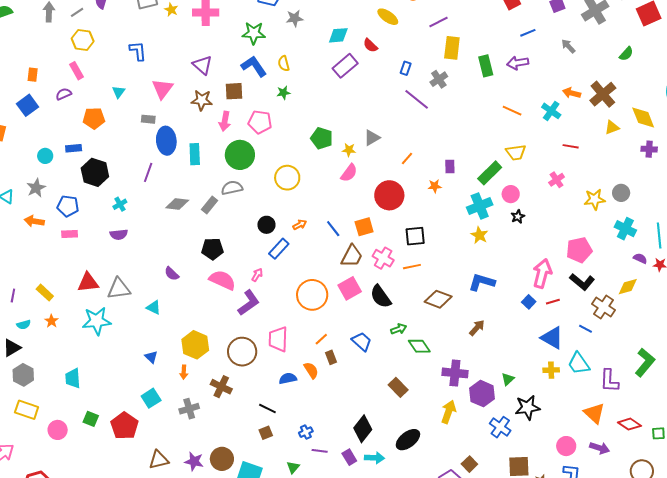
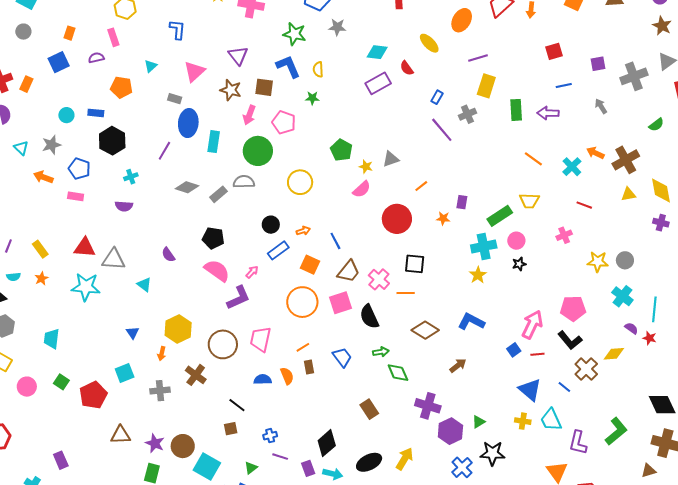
orange square: (364, 227) -> (310, 265), moved, turned 30
yellow arrow: (449, 412) -> (405, 459), moved

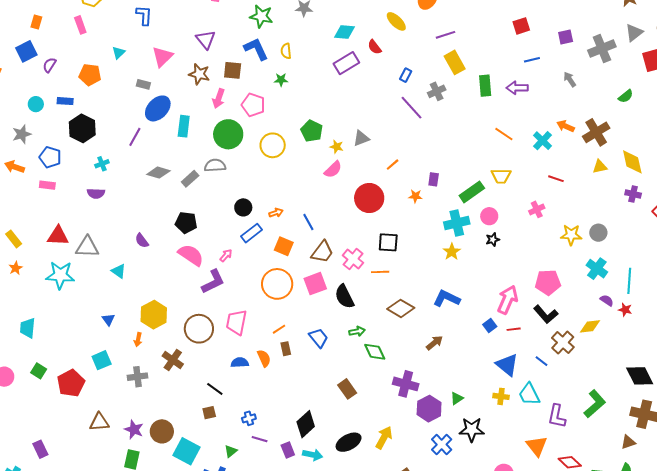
purple semicircle: (96, 58) -> (50, 65), moved, turned -42
yellow rectangle: (486, 86) -> (455, 62), turned -45
blue ellipse: (188, 123) -> (158, 108), turned 40
yellow circle: (300, 182) -> (273, 145), moved

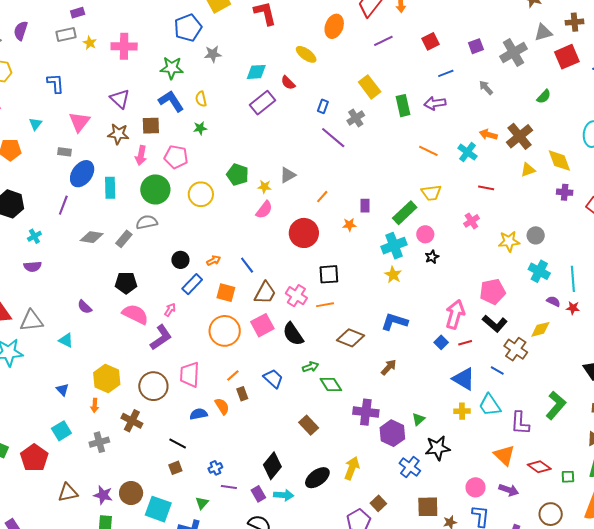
gray triangle: (634, 33) -> (543, 32), turned 30
purple line: (445, 35) -> (383, 41), moved

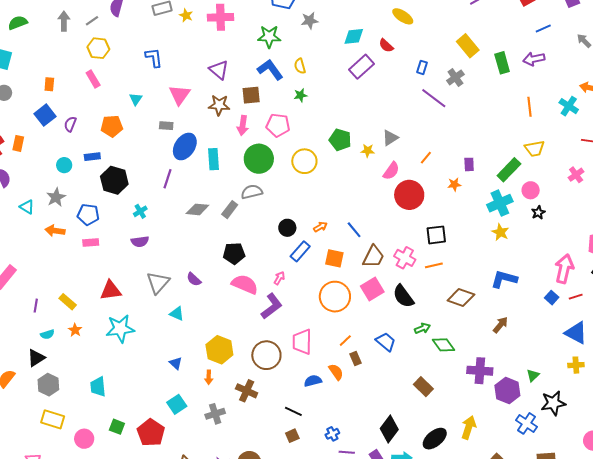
orange line: (428, 151) -> (530, 107), turned 60
pink semicircle: (264, 210) -> (391, 171), moved
gray triangle: (31, 321) -> (158, 283), moved, turned -40

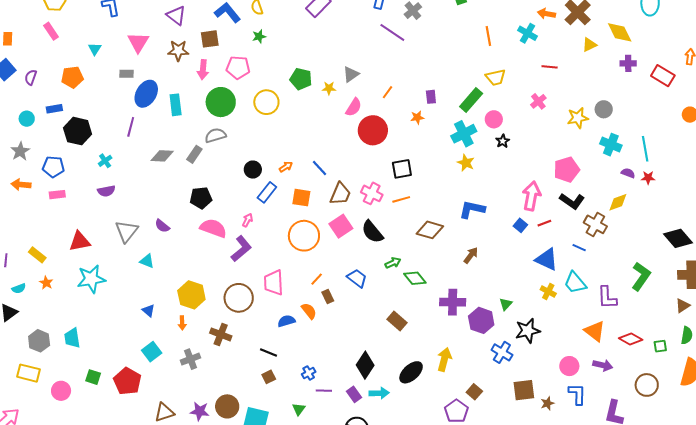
yellow cross: (576, 365) -> (548, 292), turned 35
gray hexagon: (48, 385) -> (39, 341), moved

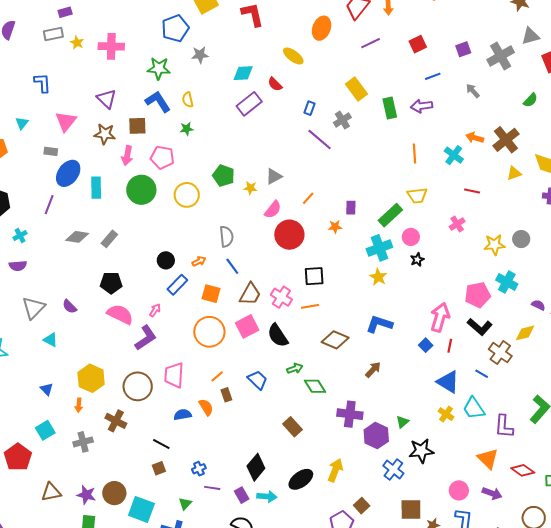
gray semicircle: (215, 135) -> (226, 237), moved, turned 95
cyan cross: (611, 145) -> (507, 282), moved
red line: (544, 223) -> (450, 346), turned -64

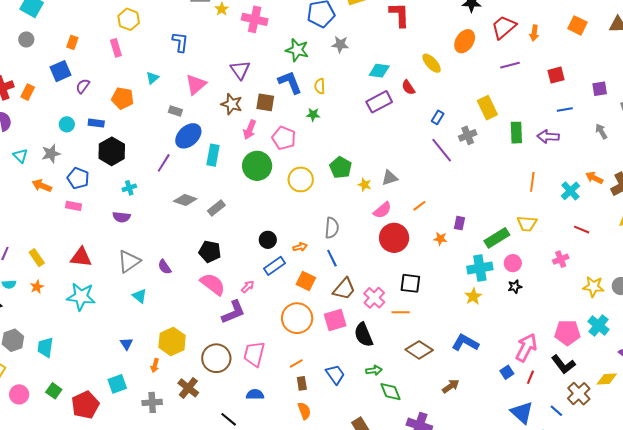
orange semicircle: (206, 407) -> (304, 411), moved

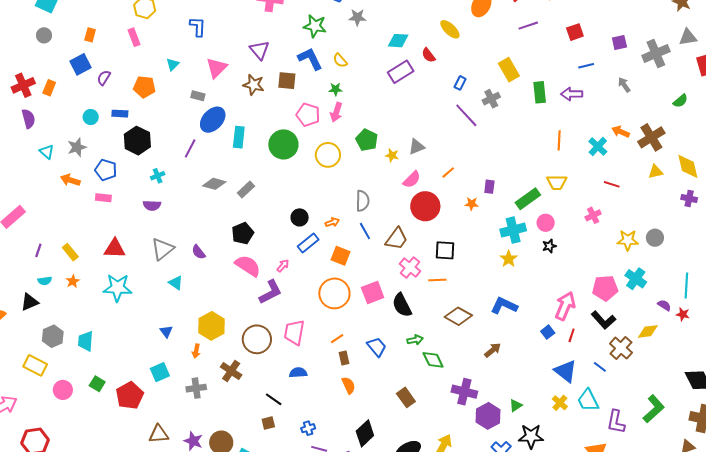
yellow semicircle: (320, 86) -> (340, 60), turned -35
pink arrow: (250, 130) -> (336, 112), moved
black pentagon: (210, 252) -> (243, 233), turned -30
brown trapezoid: (344, 289) -> (397, 239), moved

